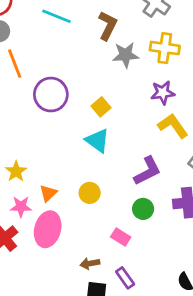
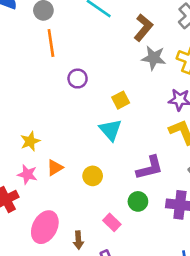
purple circle: (51, 95) -> (78, 79), size x0.6
pink ellipse: (48, 229) -> (45, 227), moved
brown arrow: (90, 263) -> (78, 240), turned -96

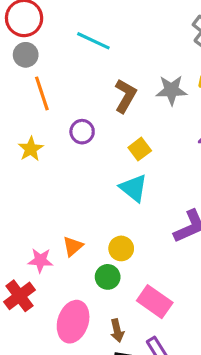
brown L-shape: (143, 28) -> (125, 96), moved
yellow star: (30, 141) -> (31, 149), moved
green circle: (138, 201) -> (108, 277), moved
pink rectangle: (112, 222) -> (155, 302), size x1.5

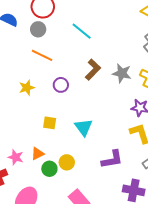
orange line: (42, 93) -> (42, 55), turned -60
yellow square: (140, 149) -> (50, 123), moved, turned 32
green circle: (108, 277) -> (49, 169), moved

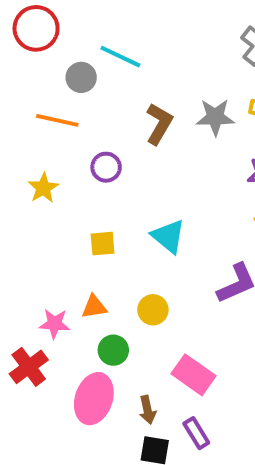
gray circle: (38, 29) -> (81, 77), moved
orange triangle: (38, 154) -> (94, 307), turned 32
green circle: (49, 169) -> (113, 350), moved

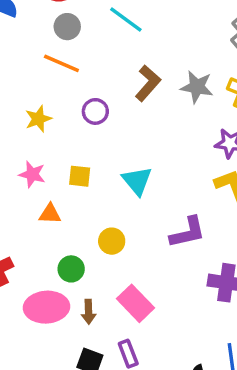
gray circle: (81, 77) -> (67, 27), moved
orange triangle: (94, 307) -> (50, 214), moved
pink star: (54, 324) -> (32, 174), moved
pink ellipse: (94, 399) -> (46, 307), turned 57
brown arrow: (148, 410) -> (89, 312), moved

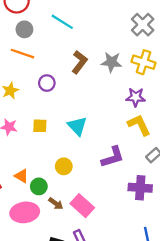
orange triangle: (50, 214) -> (22, 176), moved, turned 32
brown arrow: (89, 312) -> (56, 204), moved, turned -48

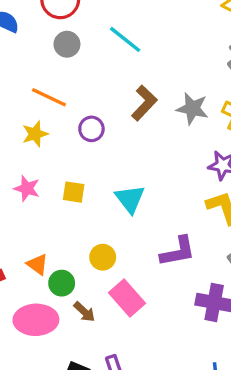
orange line: (22, 54) -> (49, 97), moved
pink rectangle: (82, 206) -> (127, 298), moved

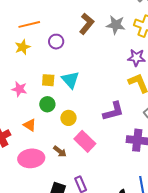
orange line: (49, 97) -> (29, 24), turned -35
pink star: (27, 188) -> (19, 89), moved
cyan triangle: (130, 199) -> (70, 80), moved
green circle: (62, 283) -> (47, 104), moved

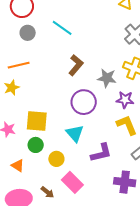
gray star: (116, 25) -> (107, 78), moved
purple circle: (56, 42) -> (84, 102), moved, size x1.6
yellow square: (48, 80) -> (37, 121), size x1.6
cyan triangle: (70, 80) -> (75, 133), moved

